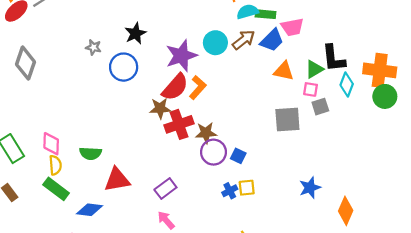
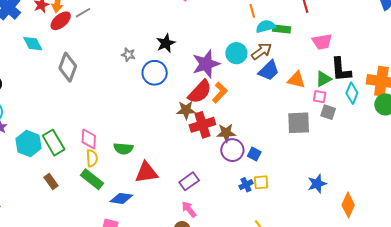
pink trapezoid: (292, 27) -> (322, 42), moved
blue trapezoid: (272, 40) -> (269, 71), moved
gray square: (320, 107) -> (328, 112), turned 35

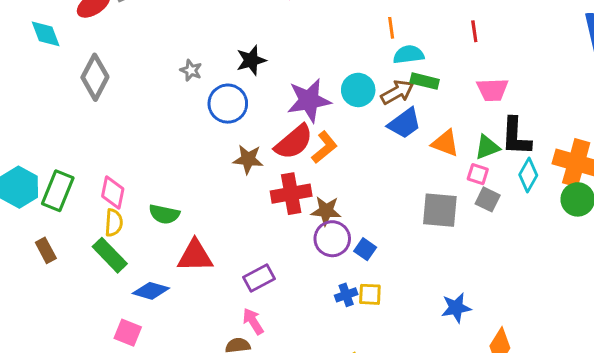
green rectangle: (282, 29) -> (425, 81), moved
brown star: (186, 110) -> (248, 159), moved
green rectangle: (54, 143) -> (58, 191), turned 45

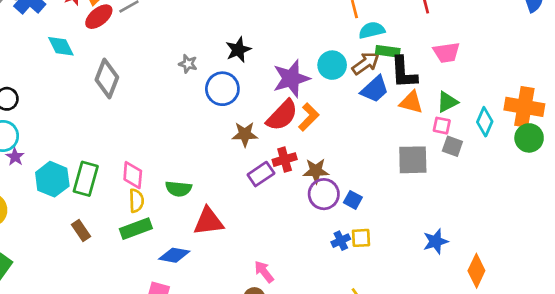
black L-shape: (516, 136) -> (404, 72), moved
red cross: (291, 194) -> (285, 160), size x0.7
green rectangle: (110, 255) -> (136, 229), turned -60
purple rectangle: (259, 278) -> (261, 174), moved

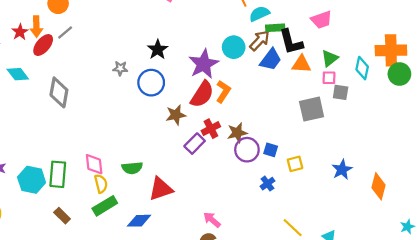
yellow square: (361, 238) -> (295, 164), moved

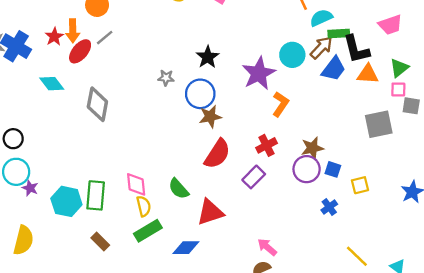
red semicircle: (202, 94) -> (217, 154), moved
brown star: (176, 115) -> (210, 117), moved
brown star: (237, 133) -> (312, 148), moved
purple rectangle: (195, 144) -> (254, 177), moved
green semicircle: (132, 168) -> (179, 189), turned 54

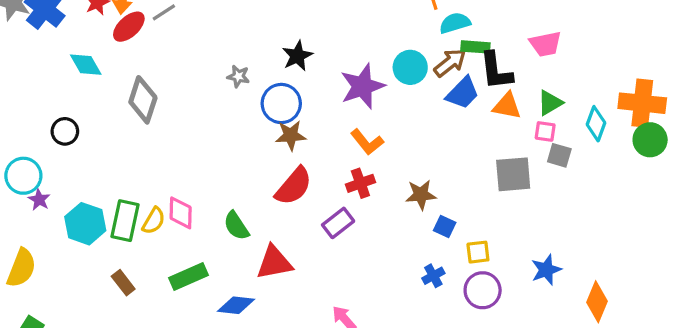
orange L-shape: (281, 104) -> (367, 142), moved, turned 100
black circle: (13, 139) -> (65, 131), moved
purple circle: (307, 169) -> (483, 290), moved
yellow semicircle: (144, 206) -> (154, 221), moved, turned 36

